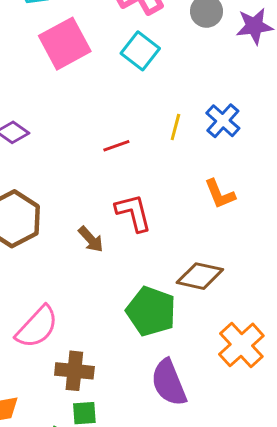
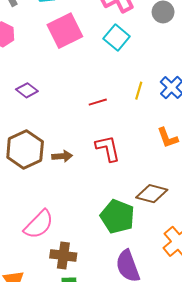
brown arrow: (91, 239) -> (62, 156), moved, turned -54

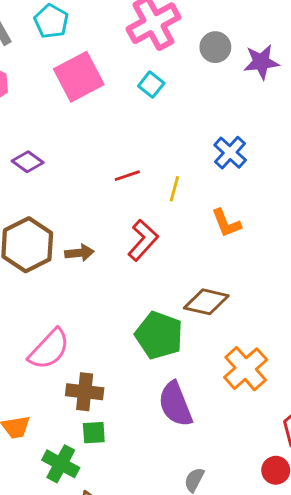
cyan square: (117, 38) -> (151, 85), size x0.7
yellow line: (139, 91) -> (174, 189), moved
red L-shape: (108, 148) -> (143, 240), turned 56

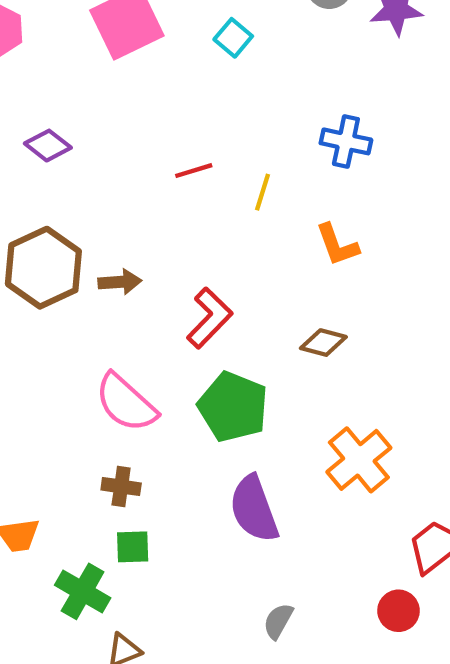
blue cross: (230, 153) -> (346, 141), turned -32
red L-shape: (143, 240) -> (209, 318), moved
brown diamond: (206, 302) -> (323, 343), moved, size x0.7
pink semicircle: (49, 349) -> (126, 403), moved, turned 87
brown cross: (85, 392) -> (121, 487), size x0.7

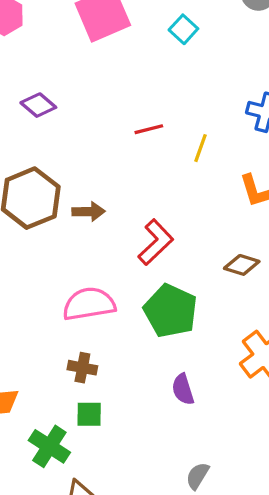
pink semicircle: (126, 403) -> (89, 304), turned 126
purple semicircle: (254, 509) -> (183, 389), size x0.6

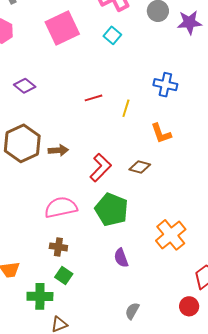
brown diamond: (242, 265) -> (140, 167), moved
green square: (89, 414) -> (64, 276), turned 36
green cross: (49, 446) -> (40, 296), turned -30

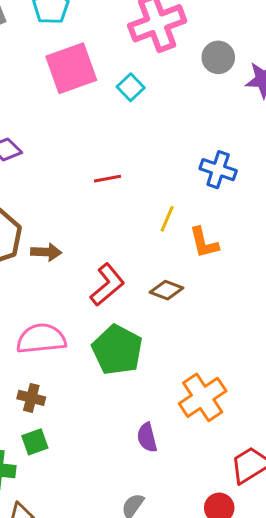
cyan square: (112, 35) -> (131, 87), moved
yellow line: (126, 108) -> (167, 219), moved
purple semicircle: (121, 258) -> (147, 437), moved
green square: (64, 276) -> (35, 442), turned 30

